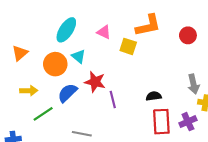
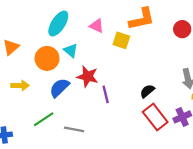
black semicircle: (154, 96) -> (147, 91), turned -32
green line: (43, 114) -> (44, 119), moved
red rectangle: (161, 122) -> (155, 117), turned -35

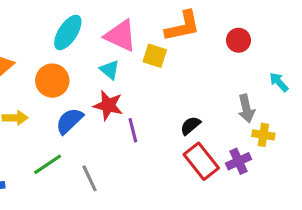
pink triangle: (97, 26) -> (121, 36), size x1.6
cyan triangle: (71, 51) -> (110, 70), moved
gray line: (74, 129) -> (90, 178), turned 54

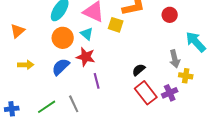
orange circle: (52, 81) -> (63, 38), moved
cyan arrow: (279, 82) -> (196, 42), size x1.6
purple line: (133, 130) -> (97, 81), moved
green line: (48, 164) -> (47, 107), moved

